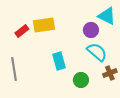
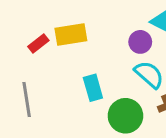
green circle: (81, 80) -> (125, 116), size x1.5

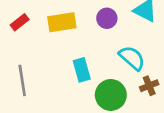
purple circle: (140, 42) -> (107, 18), moved
red rectangle: (38, 43) -> (20, 22), moved

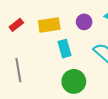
cyan rectangle: (82, 70) -> (65, 49), moved
green circle: (111, 95) -> (74, 81), moved

